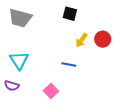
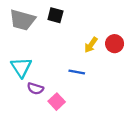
black square: (70, 14) -> (55, 15), moved
purple semicircle: (12, 86) -> (35, 89), moved

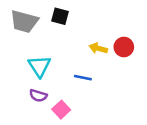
yellow arrow: (91, 45) -> (98, 48), turned 70
cyan triangle: (21, 67) -> (39, 66), moved

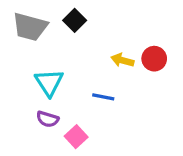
black square: (60, 16) -> (75, 20), turned 30

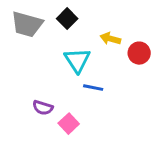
yellow arrow: (122, 60) -> (110, 39), moved
cyan triangle: (49, 83) -> (77, 60), moved

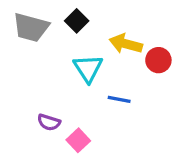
yellow arrow: (110, 39) -> (126, 44), size x1.4
blue line: (93, 88) -> (119, 99), moved

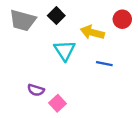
red circle: (158, 60) -> (122, 19), moved
blue line: (119, 99) -> (104, 64), moved

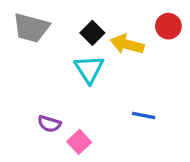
black square: (56, 16) -> (92, 33), moved
blue line: (104, 64) -> (144, 115), moved

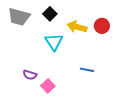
red circle: (168, 26) -> (102, 26), moved
black square: (92, 33) -> (50, 14), moved

